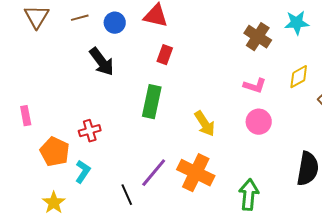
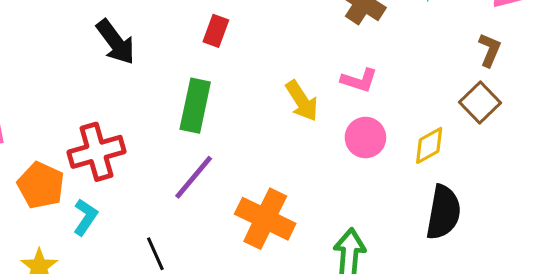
yellow diamond: (299, 77) -> (429, 145), moved
yellow arrow: (205, 124) -> (302, 101), moved
red cross: (90, 131) -> (97, 152), size x1.6
purple line: (154, 173) -> (194, 177), moved

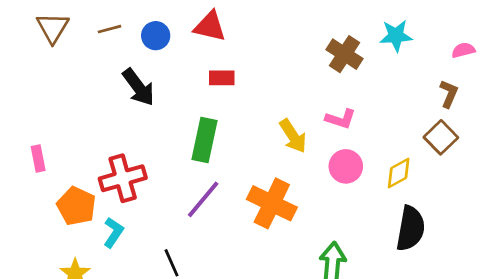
red rectangle: (216, 31) -> (222, 78), turned 70
orange cross: (265, 219) -> (272, 203), moved

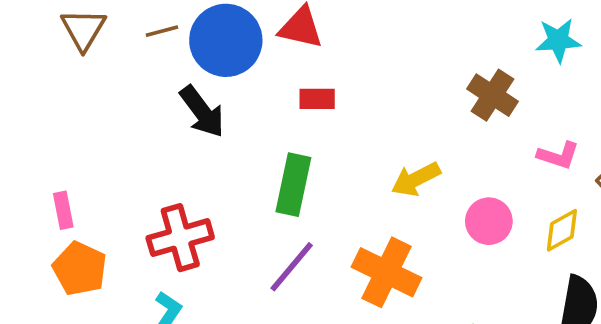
blue circle: (156, 36) -> (226, 40), size x1.8
brown cross: (344, 54) -> (493, 95), moved
pink L-shape: (341, 119) -> (558, 155), moved
yellow arrow: (293, 136) -> (416, 179), turned 96
orange pentagon: (76, 206) -> (80, 269), moved

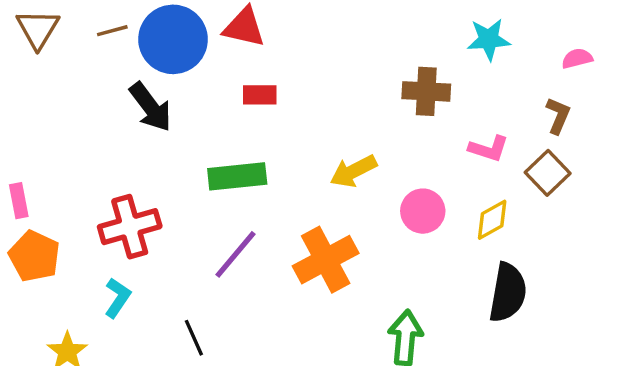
brown cross: (493, 95) -> (426, 91), turned -30
green rectangle: (293, 185) -> (237, 176), turned 72
orange cross: (387, 272) -> (326, 260), turned 36

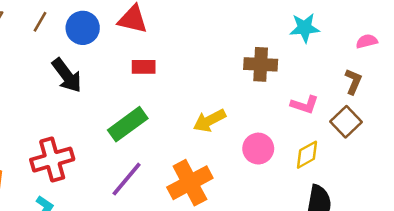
brown line: (112, 31) -> (40, 22), turned -45
blue circle: (173, 39) -> (83, 28), size x0.7
green rectangle: (237, 176) -> (128, 124), turned -30

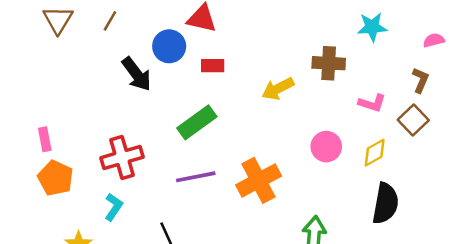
blue circle: (83, 28) -> (169, 46), moved
yellow arrow: (209, 121) -> (278, 89), moved
purple line: (127, 179) -> (196, 177), turned 39

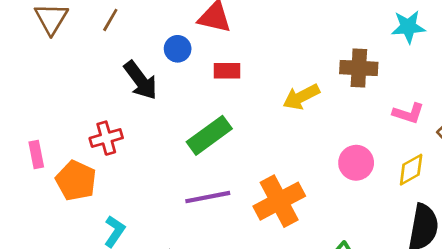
blue circle: (169, 46) -> (178, 49), size x0.7
red cross: (122, 157) -> (106, 138), moved, size x0.7
orange pentagon: (56, 178) -> (76, 181), moved

